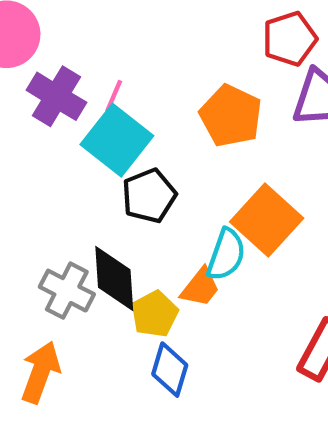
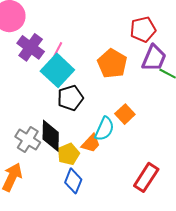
orange square: (267, 220) -> (125, 114), size x0.6

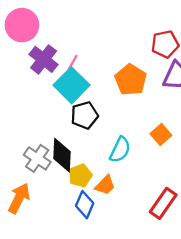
orange square: (125, 114) -> (161, 135), moved
orange trapezoid: (91, 143) -> (105, 185), moved

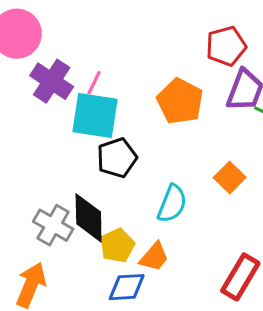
cyan square: (72, 85) -> (95, 116), turned -32
blue diamond: (85, 205) -> (127, 287), turned 68

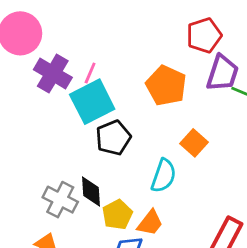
cyan square: (95, 116) -> (92, 102), turned -33
orange square: (230, 177) -> (194, 143), moved
black diamond: (89, 218) -> (91, 192), size x0.7

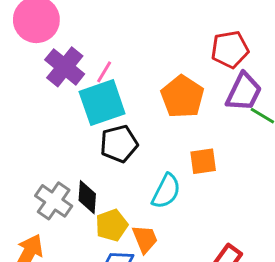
orange square: (194, 143) -> (203, 161), turned 32
orange trapezoid: (150, 223) -> (145, 239), turned -68

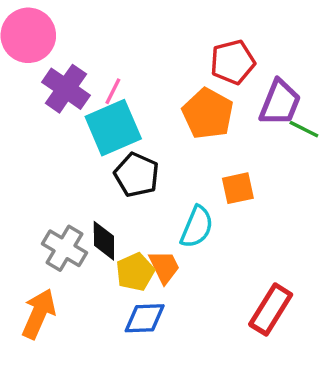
red pentagon: (230, 49) -> (233, 62), moved
black pentagon: (119, 144) -> (137, 175), turned -30
orange trapezoid: (145, 239) -> (164, 267), moved

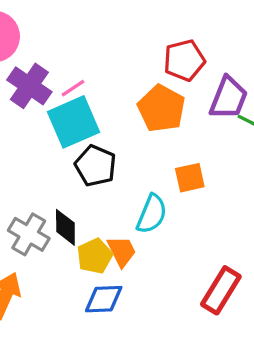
pink line: (113, 91) -> (73, 88), turned 30

